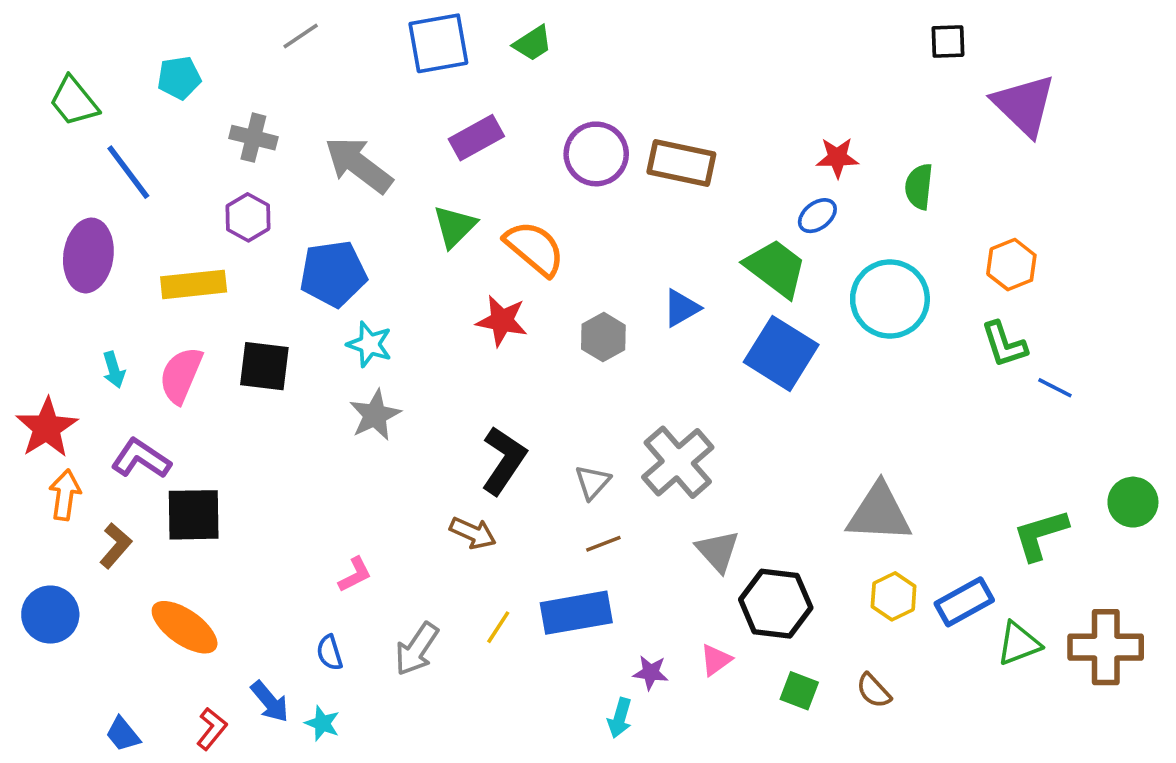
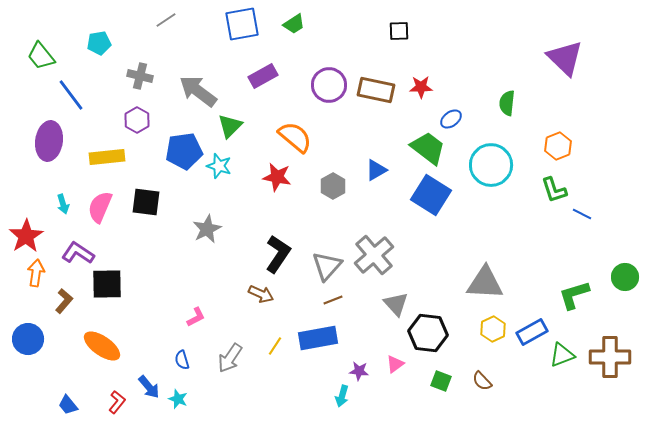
black square: (948, 41) -> (399, 31), moved
red star: (837, 158) -> (421, 87), moved
green triangle: (455, 226) -> (230, 126), moved
cyan star: (369, 344) -> (219, 166), moved
gray triangle: (593, 482) -> (327, 266), size x1.5

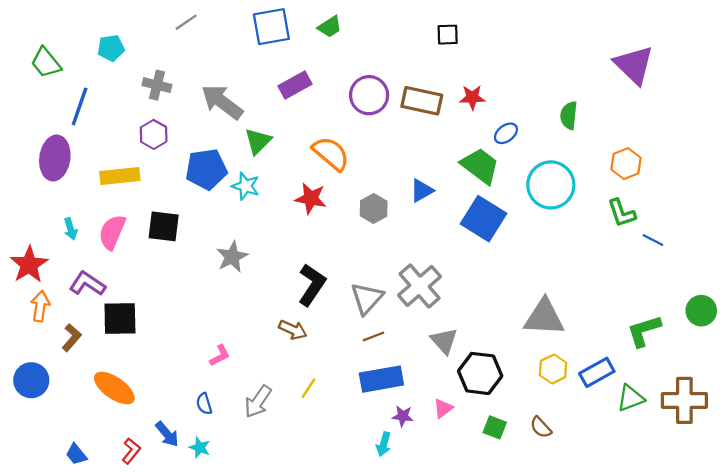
blue line: (71, 95) -> (80, 106), turned 56
blue rectangle: (318, 338) -> (381, 379), moved

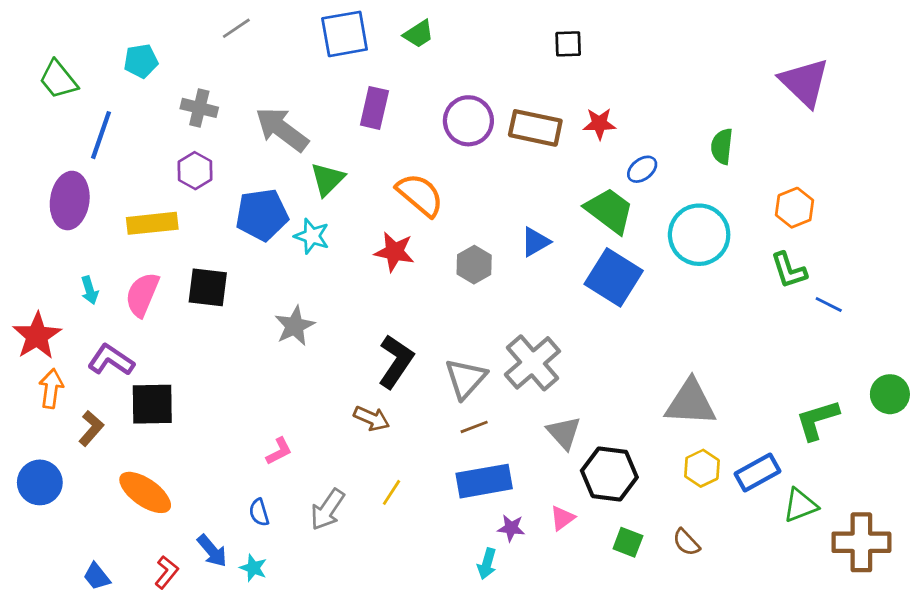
purple rectangle: (295, 85) -> (374, 108), turned -48
brown cross: (684, 400) -> (861, 542), moved

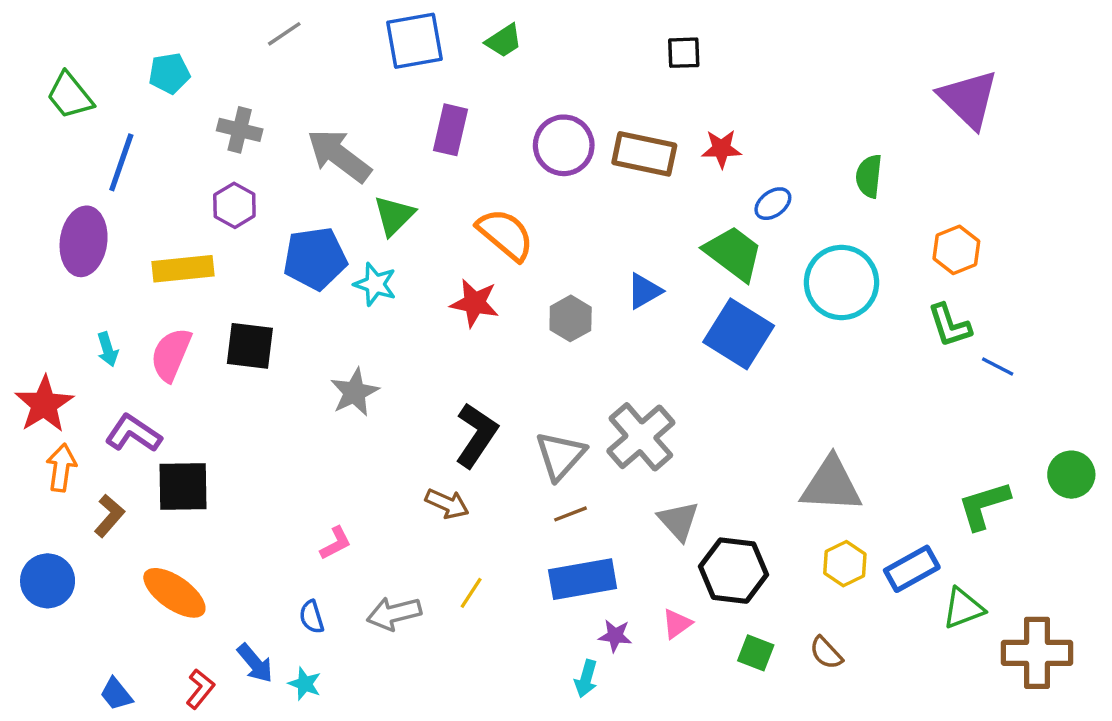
gray arrow: (327, 510) -> (394, 613), turned 42

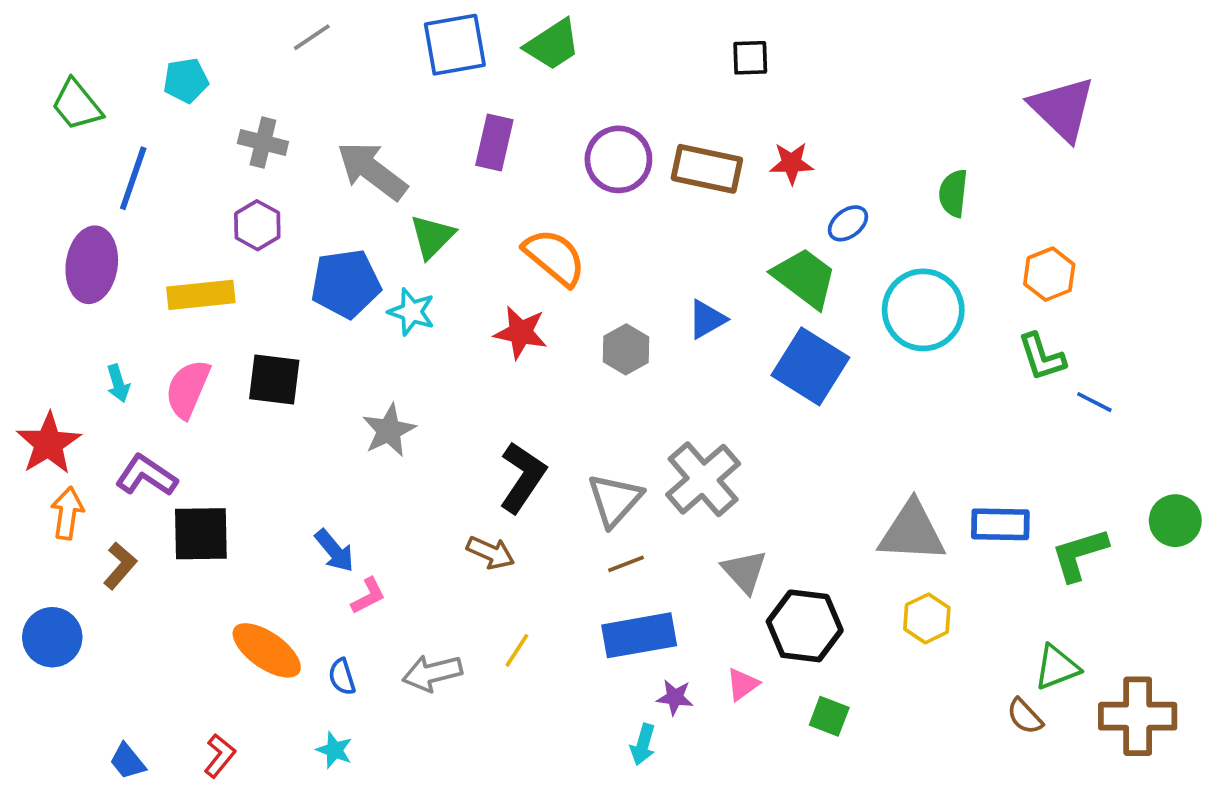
green trapezoid: (504, 41) -> (553, 45), size x1.4
blue rectangle: (912, 569) -> (1000, 524), moved, turned 30
orange ellipse: (174, 593) -> (267, 650), moved
brown semicircle: (826, 653) -> (1025, 716), moved
blue arrow: (255, 663) -> (334, 551), moved

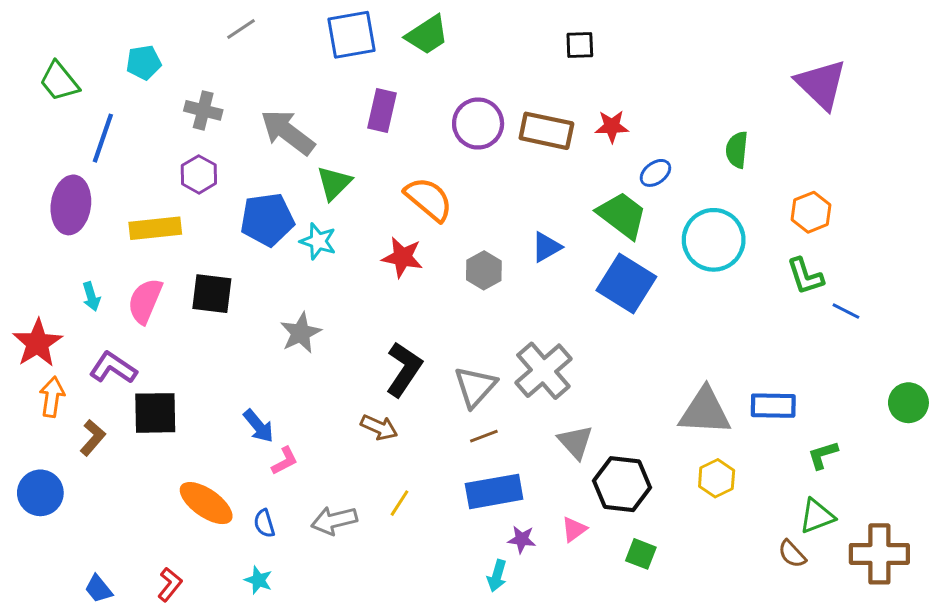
green L-shape: (1079, 554) -> (823, 455), moved, size x0.7

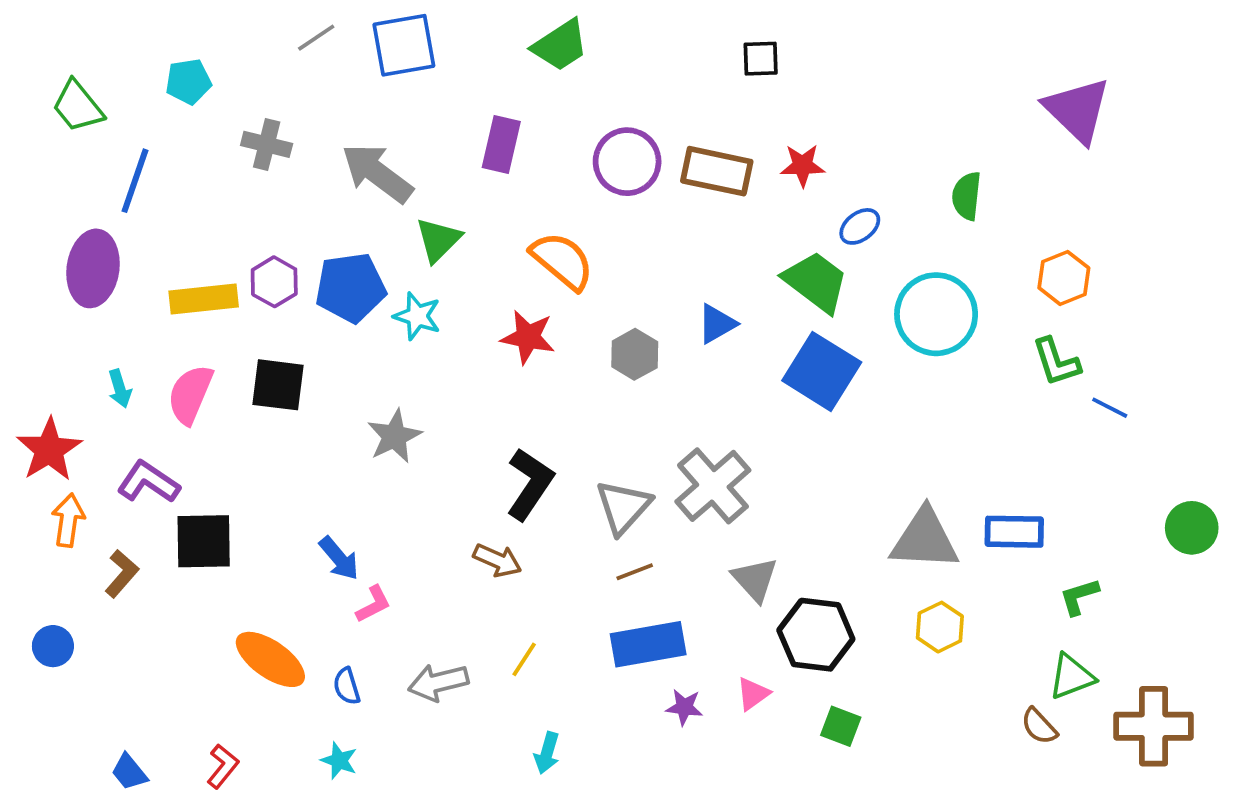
blue square: (352, 35) -> (404, 45), moved
purple hexagon: (199, 174) -> (274, 282), moved
blue circle: (40, 493) -> (53, 646), size x0.7
cyan arrow: (497, 576) -> (547, 753), moved

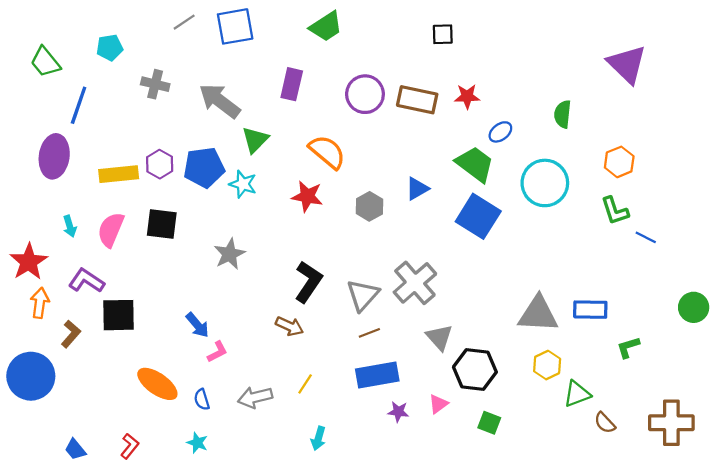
blue circle: (53, 646) -> (31, 376), size x2.0
green triangle: (1072, 677) -> (577, 394), moved

